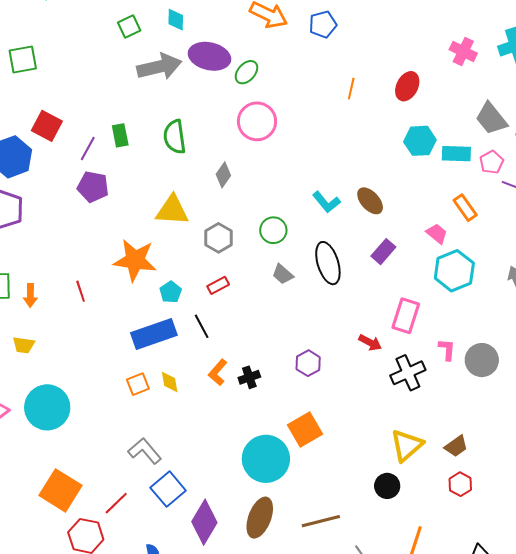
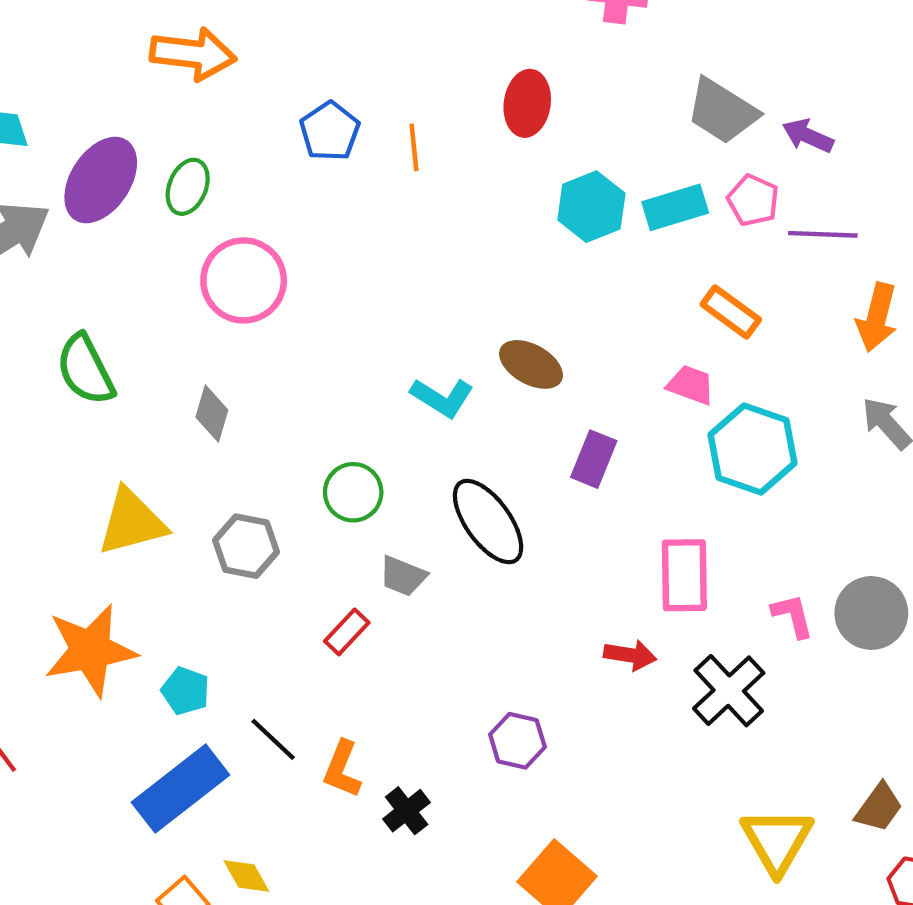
blue pentagon: (323, 24) -> (330, 131), moved
purple ellipse: (209, 56) -> (101, 180), turned -51
red rectangle: (218, 285) -> (347, 632), moved
orange L-shape: (218, 372) -> (342, 769), moved

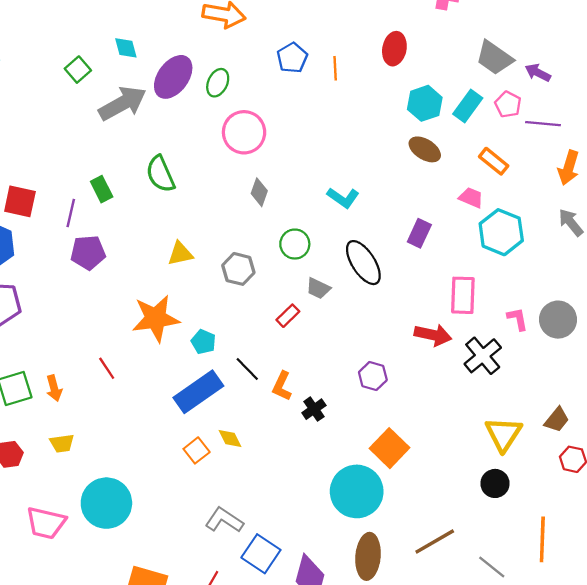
cyan rectangle: (675, 207) -> (468, 106), turned -40
brown ellipse: (531, 364) -> (425, 149), moved
gray diamond: (212, 414) -> (259, 192), moved
yellow triangle: (132, 522) -> (180, 254), size x0.7
red arrow: (630, 655) -> (433, 335), size x1.4

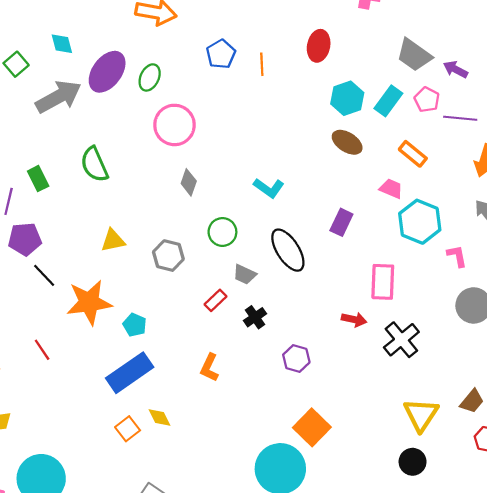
pink L-shape: (517, 319) -> (457, 256), moved
red arrow: (433, 335) -> (354, 320), size x0.7
black line: (247, 369) -> (44, 275), moved
black cross: (314, 409) -> (255, 317), moved

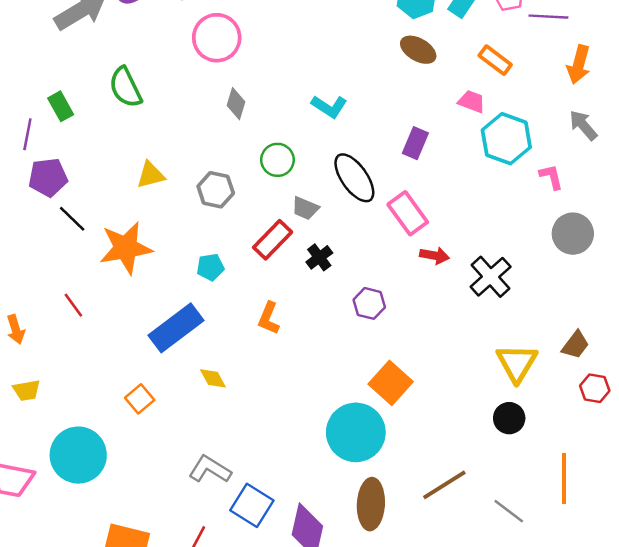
pink rectangle: (383, 282) -> (408, 213), moved, turned -36
red rectangle: (215, 300) -> (273, 240), size x1.5
cyan pentagon: (135, 325) -> (210, 267), moved, turned -30
orange square: (128, 429) -> (140, 399), moved

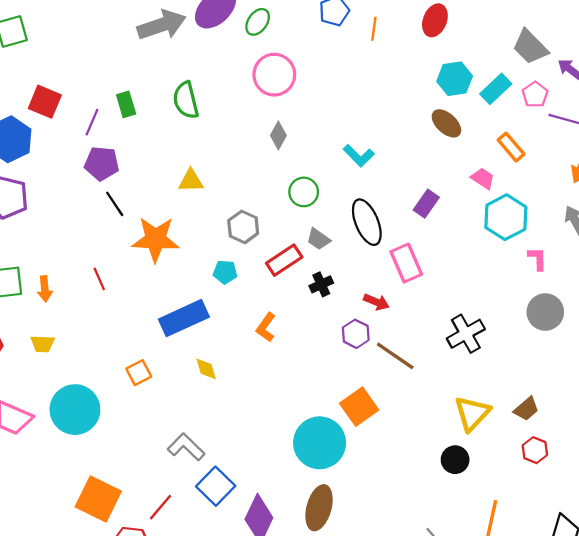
gray hexagon: (216, 190) -> (243, 227), moved
red arrow: (434, 256) -> (376, 302), moved
brown line: (444, 485) -> (395, 356), moved, turned 54

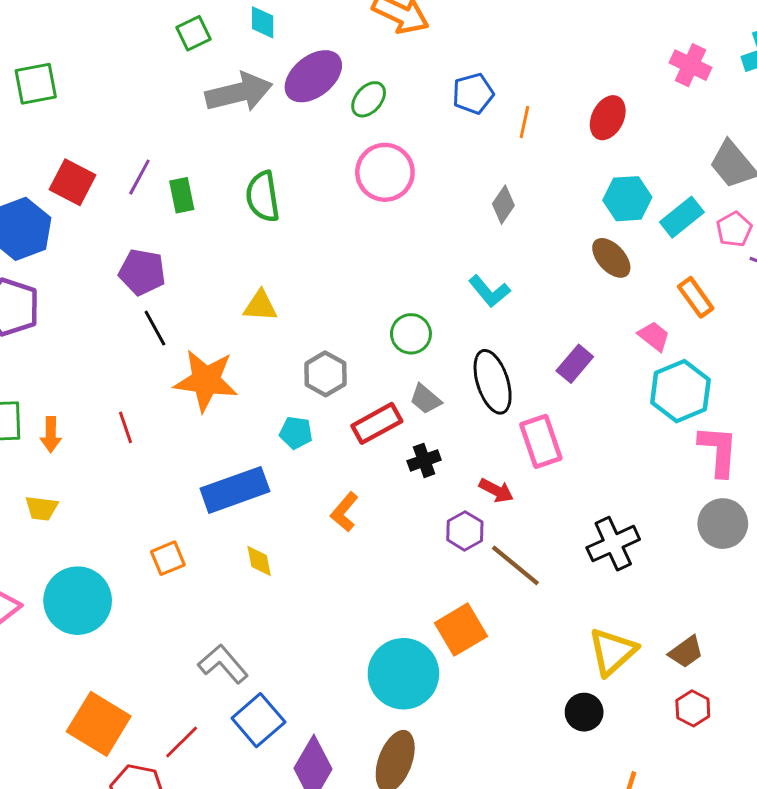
purple line: (92, 122) -> (139, 177), moved
gray diamond: (278, 135) -> (503, 205), moved
pink L-shape: (537, 259) -> (718, 451), size x1.6

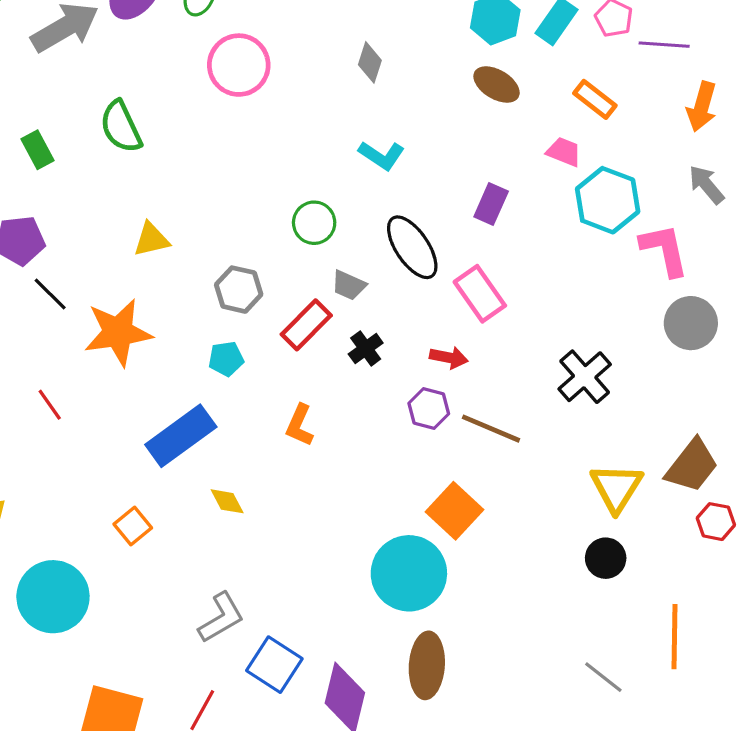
brown trapezoid: (686, 652) -> (692, 466), size x1.5
gray L-shape: (223, 664) -> (221, 618), turned 117

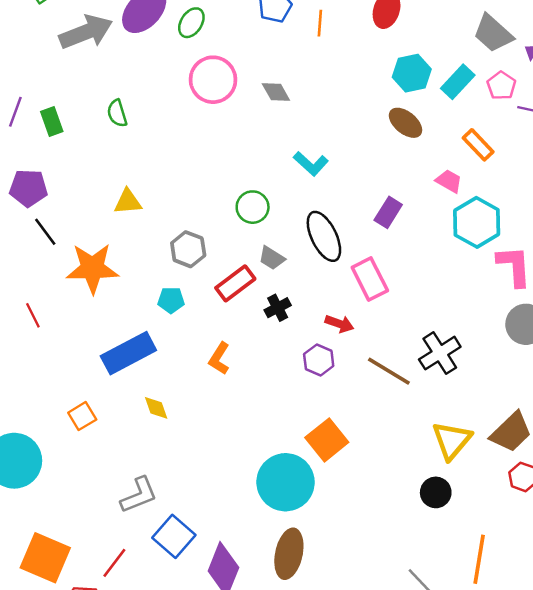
gray diamond: (370, 62) -> (276, 92), moved, turned -56
green semicircle: (121, 127) -> (117, 113), size x0.7
brown line: (491, 429) -> (389, 371), moved

